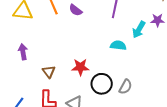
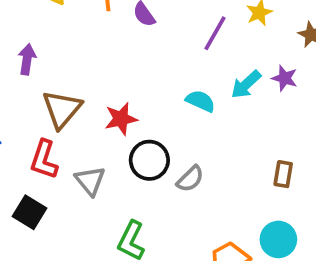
red star: (80, 67) -> (121, 119), turned -30
brown triangle: (49, 72) -> (62, 109), size x1.6

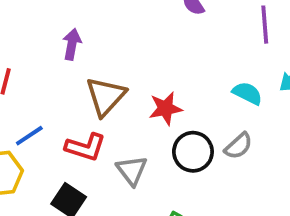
purple line: (215, 33) -> (265, 25), turned -36
red L-shape: (44, 160) -> (85, 147), turned -93
gray semicircle: (190, 179) -> (238, 146), moved

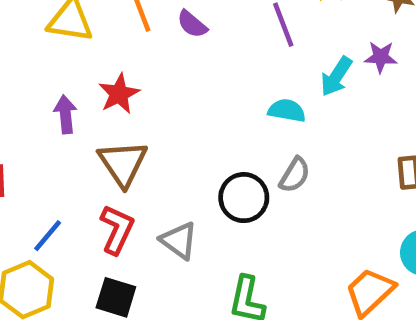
red star: (165, 108) -> (119, 94), moved
red L-shape: (85, 147) -> (117, 229), turned -66

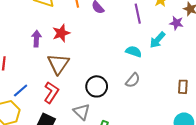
purple star: (381, 57) -> (176, 23), moved
black circle: (244, 198) -> (97, 86), moved
gray triangle: (179, 241) -> (82, 112), moved

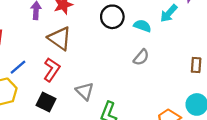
brown triangle: (58, 64) -> (60, 38), turned -30
black circle: (97, 86) -> (112, 17), moved

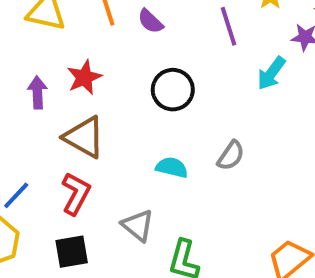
cyan semicircle: (142, 26) -> (172, 167), moved
black square: (46, 102) -> (72, 252), turned -30

